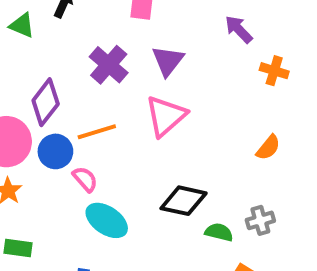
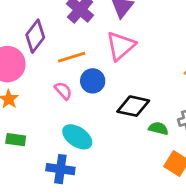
blue circle: (55, 151) -> (93, 81), moved
cyan ellipse: (107, 220) -> (77, 137), moved

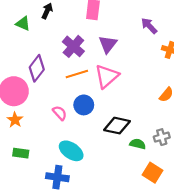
orange line: (72, 57) -> (77, 74), moved

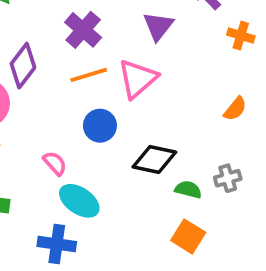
purple triangle: (108, 44) -> (158, 26), moved
pink semicircle: (60, 113) -> (55, 163), moved
orange square: (153, 173) -> (188, 236), moved

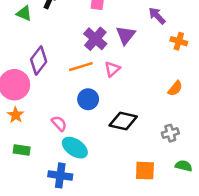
purple cross: (83, 30) -> (95, 39), moved
pink triangle: (138, 79) -> (112, 69), size x0.6
green semicircle: (188, 190) -> (184, 166), moved
orange square: (188, 236) -> (145, 171), turned -30

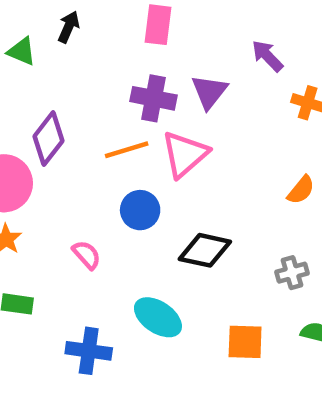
purple cross: (95, 39) -> (153, 98), turned -30
pink triangle: (112, 69) -> (185, 154), size x1.6
cyan ellipse: (75, 148) -> (158, 317), moved

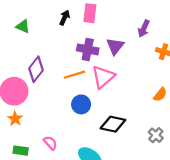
black arrow: (69, 27) -> (65, 18), moved
purple arrow: (267, 56) -> (144, 29), turned -112
pink semicircle: (86, 255) -> (50, 143), moved
gray cross: (292, 273) -> (156, 135), turned -32

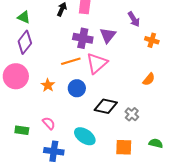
purple arrow: (144, 29) -> (134, 19), turned -56
purple diamond: (36, 69) -> (25, 42), moved
orange star: (15, 119) -> (48, 85), moved
gray cross: (156, 135) -> (132, 114), moved

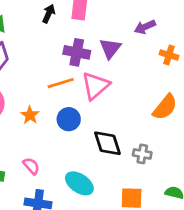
purple arrow: (134, 19) -> (145, 27), turned 98
orange semicircle: (149, 79) -> (165, 107), size x1.5
black diamond: (106, 106) -> (107, 143), turned 60
gray cross: (132, 114) -> (142, 154), turned -32

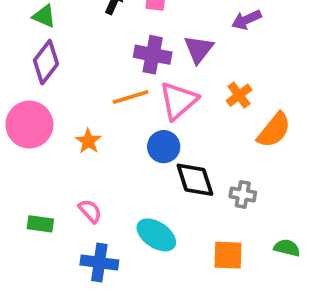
orange cross: (169, 55) -> (239, 95), moved, turned 36
blue circle: (69, 119) -> (164, 147), moved

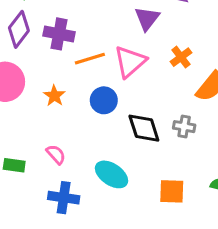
purple cross: (153, 55) -> (59, 34), moved
blue circle: (164, 147) -> (104, 100), moved
gray cross: (243, 194) -> (184, 127), moved

